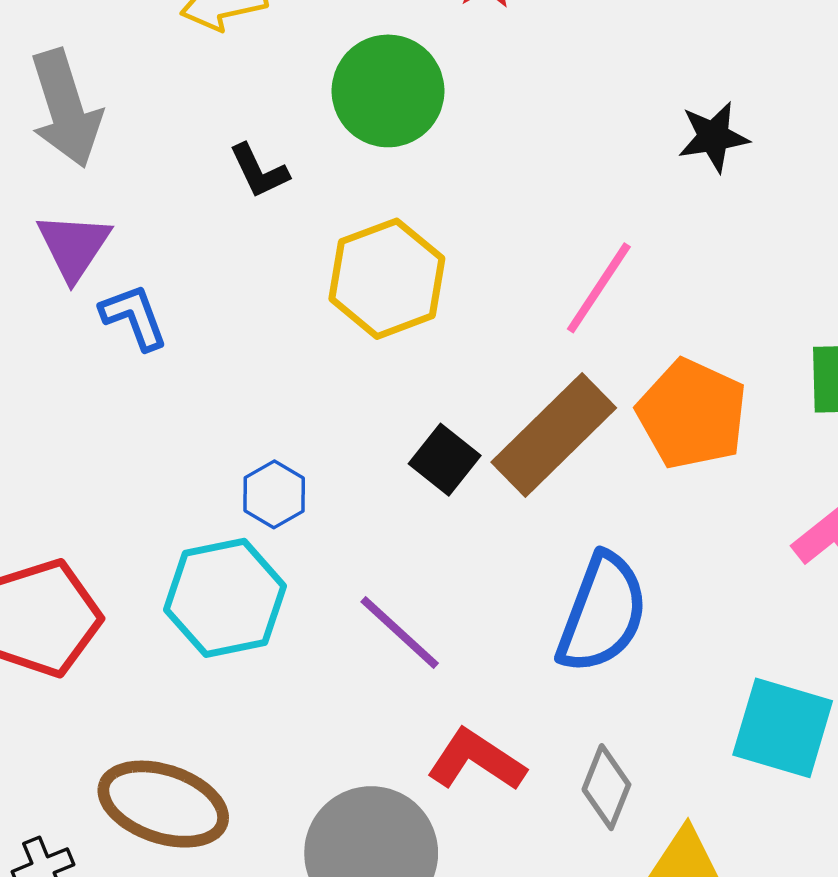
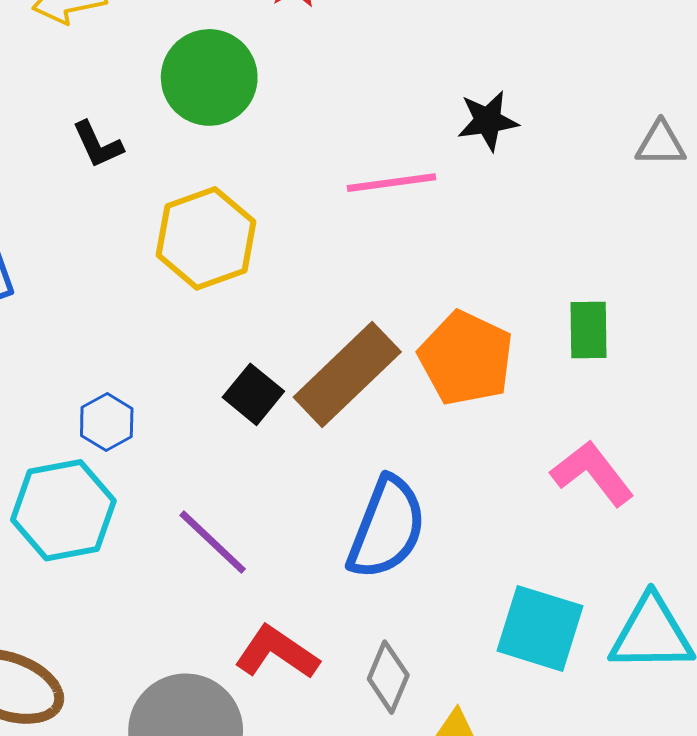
pink line: (599, 288) -> (391, 183), moved, turned 48

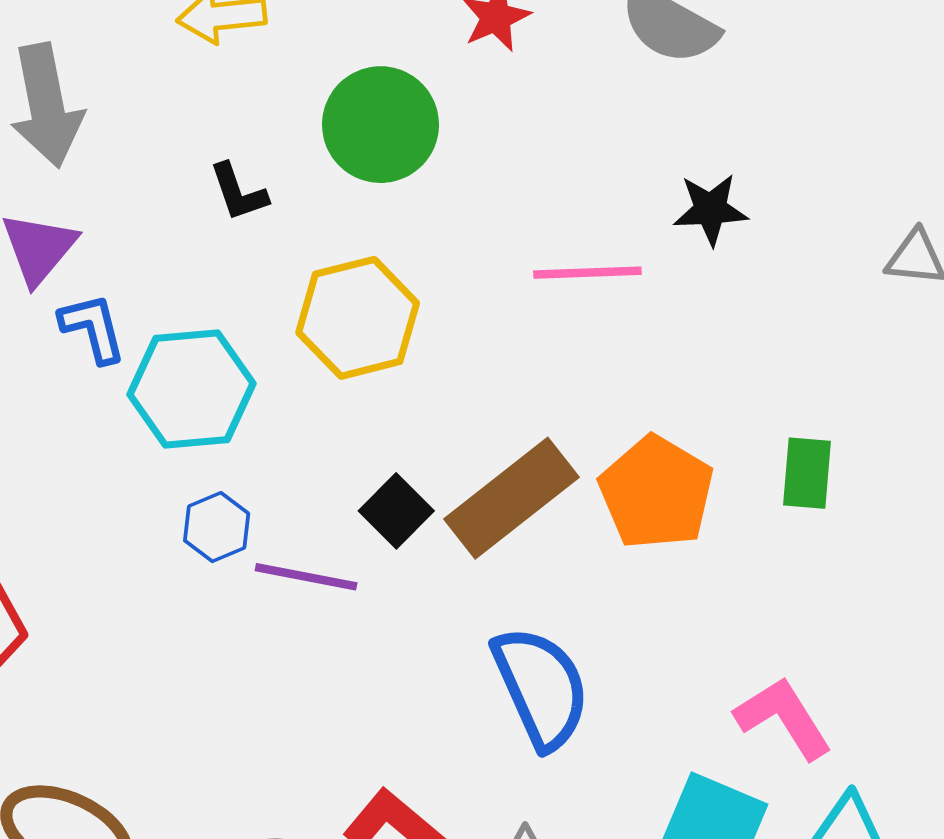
pink L-shape: (592, 473) -> (783, 718), moved
cyan hexagon: (63, 510) -> (192, 389), moved
blue semicircle: (387, 528) -> (541, 687), turned -51
purple line: (213, 542) -> (306, 577), moved, turned -38

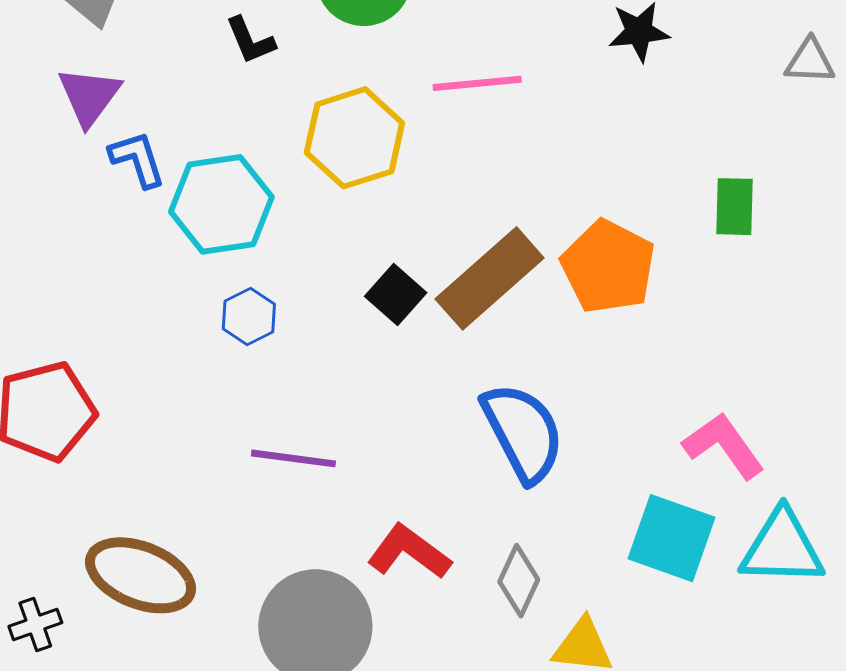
pink line: (587, 273) -> (477, 83), moved
green rectangle: (807, 473) -> (735, 207), moved
purple line: (306, 577) -> (293, 458), moved

